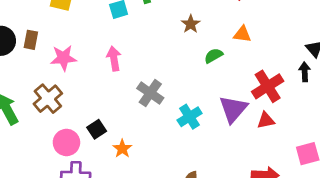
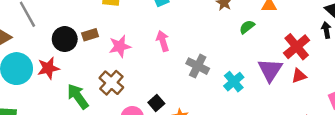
brown rectangle: (31, 40) -> (90, 35), turned 70

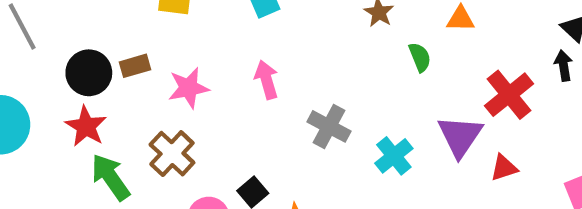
green semicircle: (247, 27) -> (420, 57), turned 105
red star: (48, 68) -> (86, 126), moved, turned -30
red triangle: (299, 76) -> (504, 168), moved

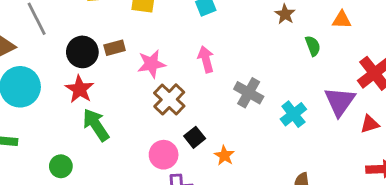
brown cross: (172, 154) -> (169, 99), moved

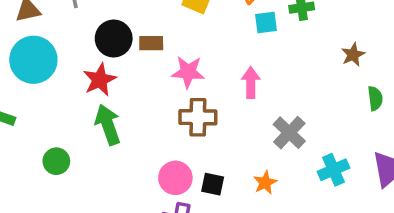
brown cross: (169, 99) -> (198, 117), turned 32
black square: (195, 137) -> (213, 184), moved, turned 36
orange star: (224, 156) -> (265, 183), moved

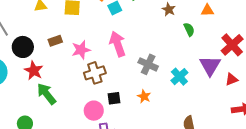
black circle: (114, 39) -> (23, 47), moved
pink arrow: (251, 83) -> (118, 44), size x1.4
black square: (213, 184) -> (114, 98), moved

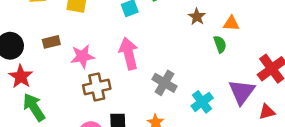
orange triangle: (207, 10) -> (231, 23), moved

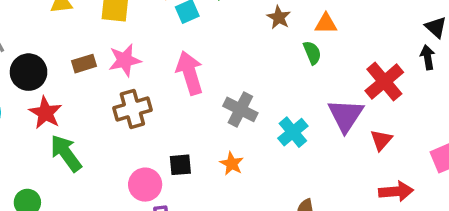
pink star: (82, 56) -> (125, 60), moved
brown cross: (97, 87) -> (132, 109), moved
red triangle: (267, 112) -> (381, 140), turned -30

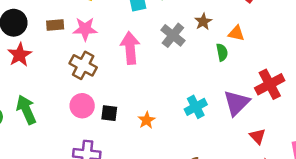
brown cross: (132, 109) -> (83, 65), turned 32
gray cross: (240, 109) -> (173, 35), moved
red triangle: (381, 140) -> (258, 136), moved, turned -36
green arrow: (66, 153) -> (26, 110), moved
pink circle: (145, 185) -> (82, 106), moved

